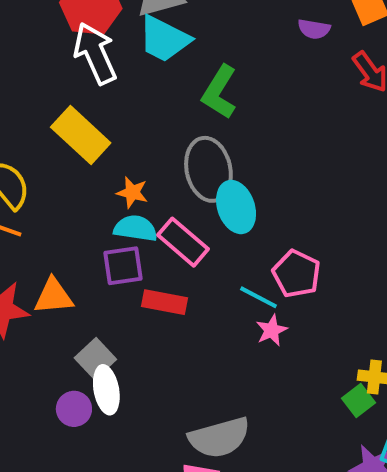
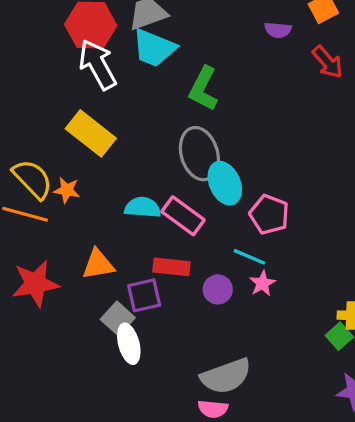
orange star: (132, 192) -> (67, 190), moved
purple square: (123, 266) -> (144, 295), moved
pink pentagon: (296, 274) -> (269, 214), moved
orange triangle: (53, 296) -> (98, 264), moved
purple circle: (74, 409) -> (218, 289), moved

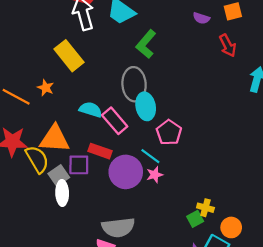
yellow semicircle: (33, 179) -> (37, 159), moved
orange triangle: (98, 264) -> (55, 139), size x1.4
purple circle: (218, 289) -> (126, 172), size x1.8

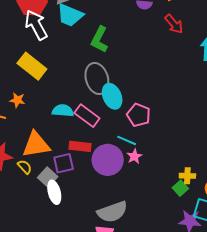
yellow semicircle: (37, 159) -> (25, 167), size x0.6

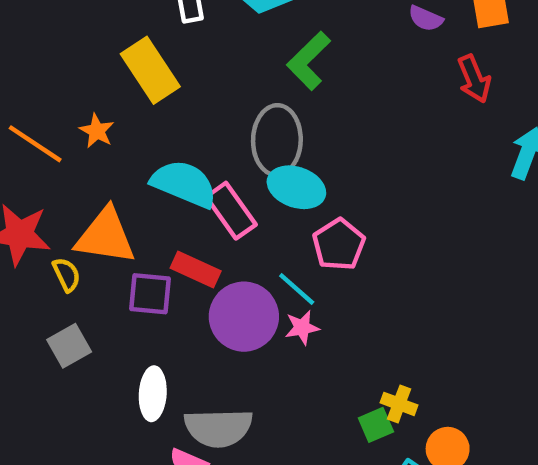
cyan ellipse: (112, 96) -> (296, 187), turned -65
cyan semicircle: (63, 111) -> (184, 184), size x1.4
gray square: (48, 177) -> (69, 346), moved
white ellipse: (54, 192) -> (153, 394), moved

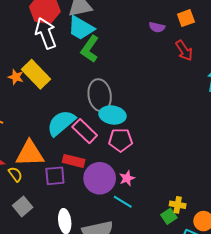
green L-shape: (309, 61) -> (90, 49), moved
orange star: (97, 131) -> (16, 77), moved
cyan semicircle: (184, 184) -> (61, 123), turned -52
pink pentagon: (339, 244) -> (121, 140), moved, turned -30
cyan line: (297, 289) -> (123, 202), moved

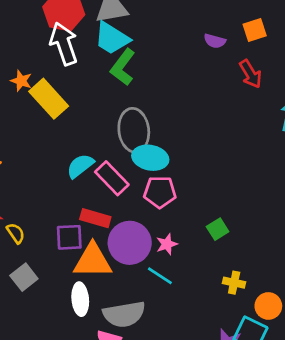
orange star: (16, 77) -> (21, 81), moved
cyan semicircle: (61, 123) -> (80, 166), size x0.7
orange triangle: (30, 153) -> (93, 261), moved
green square: (169, 216) -> (218, 229), moved

